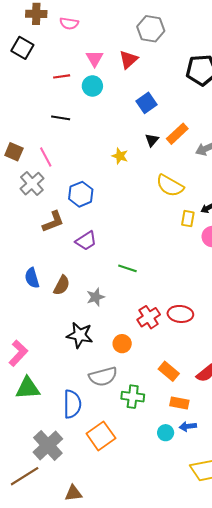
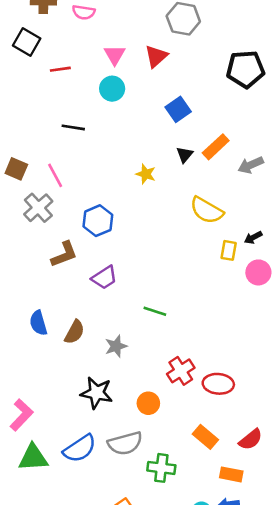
red line: (62, 76) -> (60, 69), moved
red ellipse: (180, 314) -> (218, 384), moved
orange rectangle: (179, 403) -> (231, 474), moved
blue semicircle: (72, 404) -> (80, 449), moved, turned 56

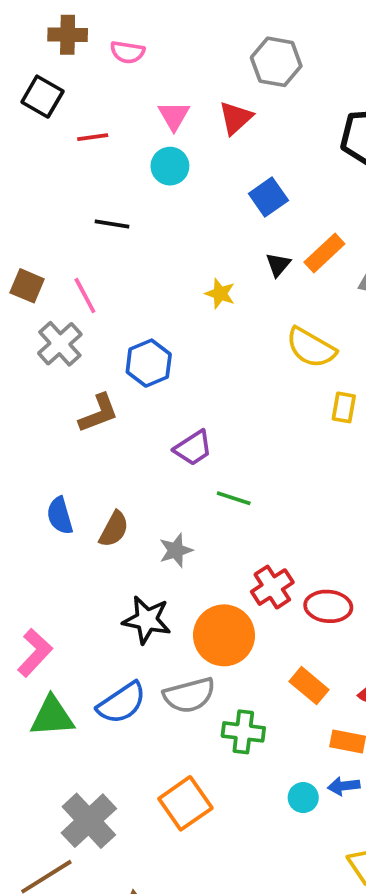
purple trapezoid: (104, 278) -> (193, 448), moved
orange circle: (148, 403) -> (224, 635), size x1.8

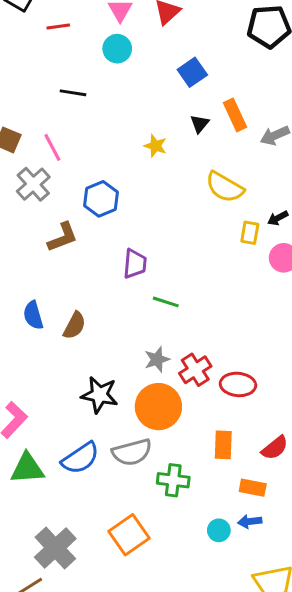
orange rectangle: (324, 253) -> (235, 115), turned -72
purple trapezoid: (193, 448) -> (135, 264), turned -52
gray star: (176, 550) -> (157, 359), moved
orange rectangle: (309, 686) -> (223, 445), turned 52

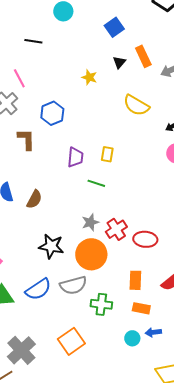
yellow rectangle: (250, 233) -> (107, 154), moved
brown L-shape: (63, 237) -> (26, 139), turned -70
orange rectangle: (253, 488) -> (141, 308), moved

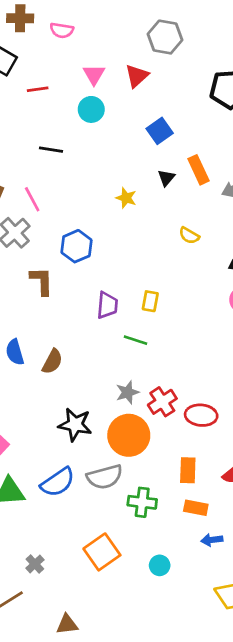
yellow semicircle: (136, 105) -> (189, 235), size x0.6
cyan circle: (132, 338) -> (160, 565), moved
gray cross: (21, 350) -> (35, 564), size x0.5

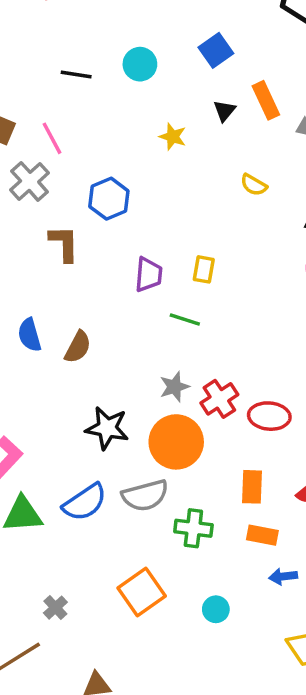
cyan circle: (91, 109) -> (140, 64), moved

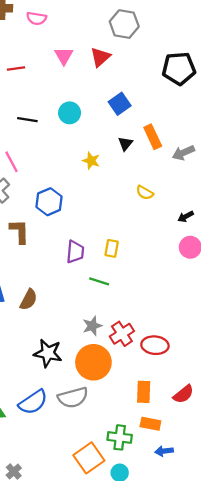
green cross: (193, 528) -> (120, 437), moved
orange square: (142, 592) -> (89, 458), moved

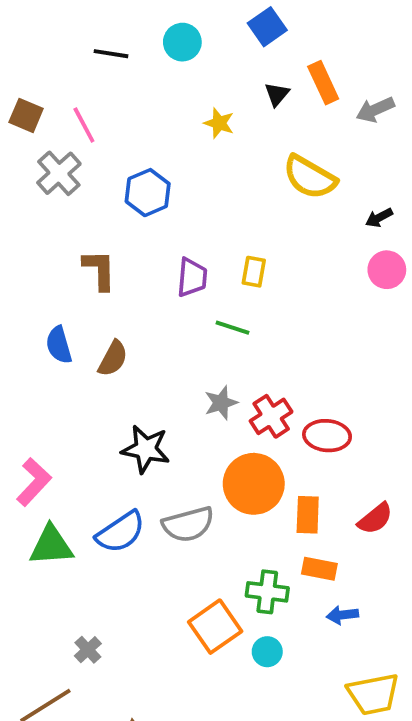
yellow semicircle: (145, 193) -> (310, 177), size x1.8
brown L-shape: (19, 231) -> (99, 270), moved
orange circle: (93, 362) -> (254, 484), moved

